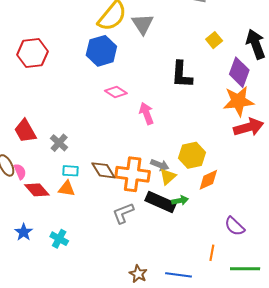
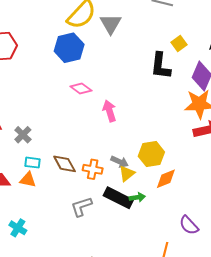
black L-shape: (182, 75) -> (161, 66), moved
orange cross: (133, 174) -> (93, 169), size x0.6

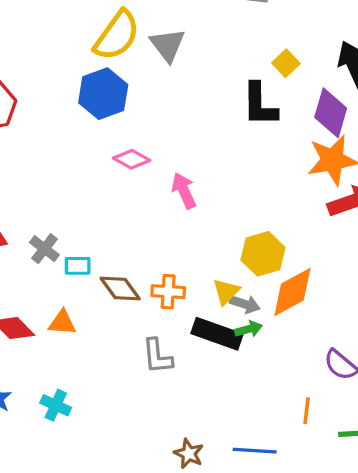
gray arrow: (120, 162) -> (245, 304), moved
cyan rectangle: (33, 163) -> (78, 266), moved
orange diamond: (166, 179) -> (292, 292), size x1.4
gray L-shape: (81, 207) -> (157, 356), turned -70

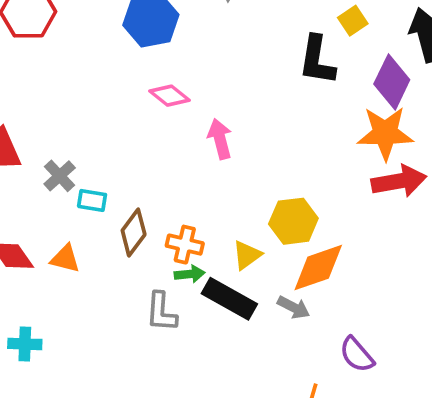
brown diamond: (120, 289) -> (134, 232), turned 63
gray arrow: (245, 304) -> (293, 307), moved
green arrow: (249, 329) -> (190, 274), moved
cyan cross: (56, 405) -> (25, 344), moved, turned -32

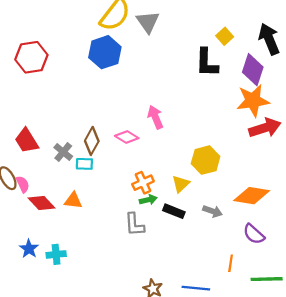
pink diamond: (169, 96) -> (127, 137), moved
brown diamond: (134, 232) -> (92, 141), moved
orange cross: (185, 245) -> (143, 183), turned -30
orange diamond: (318, 268) -> (252, 196), moved, turned 36
black rectangle: (229, 299) -> (174, 211), size x0.7

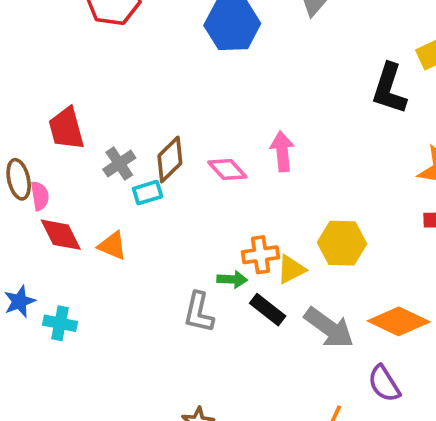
cyan rectangle: (84, 164) -> (148, 193), turned -35
orange cross: (143, 183) -> (260, 255), moved
gray arrow: (212, 211) -> (329, 328), size x1.6

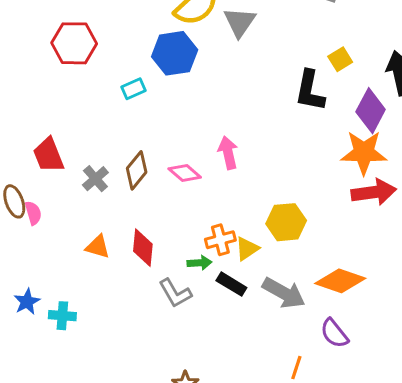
cyan rectangle: (148, 193) -> (133, 89), moved
red diamond: (61, 235) -> (143, 248), moved, turned 39
gray L-shape: (199, 312) -> (175, 293), turned -36

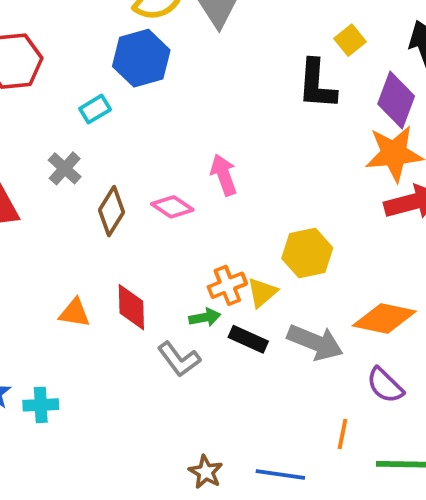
gray cross: (95, 179) -> (65, 168), moved

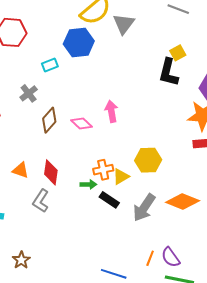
yellow square: (350, 40) -> (178, 53), moved
gray arrow: (315, 342) -> (144, 208), turned 92
gray L-shape: (179, 359) -> (41, 201), moved, turned 60
purple semicircle: (385, 385) -> (171, 257), moved
brown star: (206, 472) -> (21, 260), moved

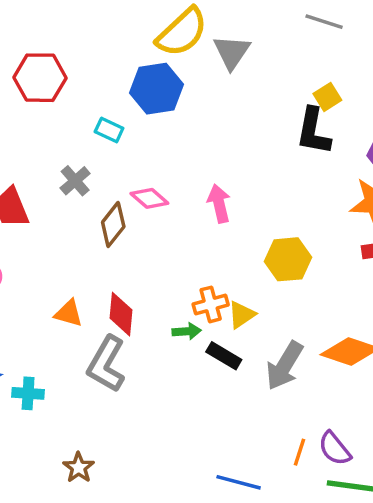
cyan rectangle: (50, 65) -> (109, 130), turned 49
pink diamond: (82, 123) -> (149, 198), moved
yellow hexagon: (148, 160) -> (288, 259), moved
gray L-shape: (41, 201) -> (106, 364), size x1.4

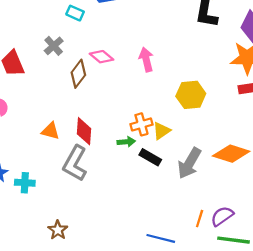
purple semicircle: (335, 449) -> (222, 216), turned 95

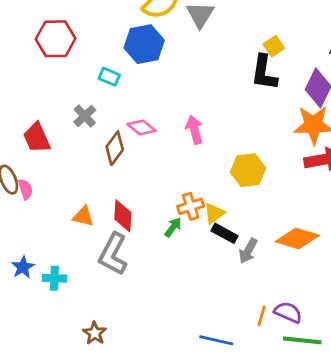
green arrow: (126, 142) -> (173, 227), turned -48
black rectangle: (150, 157) -> (225, 233), moved
gray arrow: (189, 163) -> (248, 251), size x0.7
purple semicircle: (222, 216) -> (288, 312), turned 60

